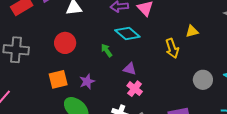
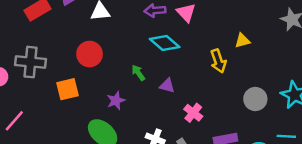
green arrow: (107, 50) -> (138, 73), moved
orange square: (58, 79) -> (67, 89), moved
pink cross: (135, 89) -> (193, 113), moved

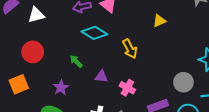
yellow arrow: (218, 61) -> (130, 49), moved
purple triangle: (167, 86) -> (101, 77), moved
gray circle: (255, 99) -> (183, 82), moved

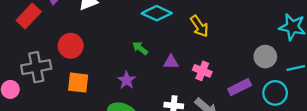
red circle: (33, 52) -> (71, 46), moved
orange square: (19, 84) -> (78, 83), turned 36

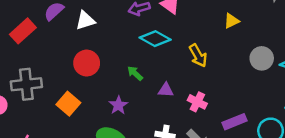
red circle: (71, 46) -> (87, 63), moved
gray circle: (265, 57) -> (262, 58), moved
orange square: (78, 83) -> (68, 104), turned 30

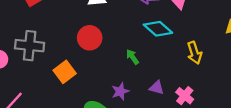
purple triangle: (166, 90) -> (157, 88), moved
purple star: (118, 105) -> (120, 91), moved

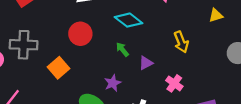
cyan diamond: (158, 29) -> (129, 20), moved
purple triangle: (157, 88) -> (146, 63), moved, turned -40

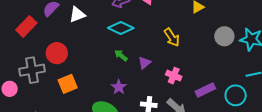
red circle: (80, 34) -> (57, 53), moved
orange square: (59, 68) -> (68, 84), turned 30

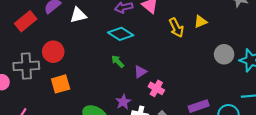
yellow arrow: (172, 37) -> (176, 28), moved
pink cross: (174, 76) -> (156, 88), moved
purple star: (119, 87) -> (123, 102), moved

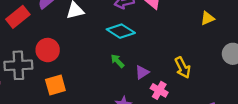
yellow arrow: (176, 28) -> (183, 68), moved

